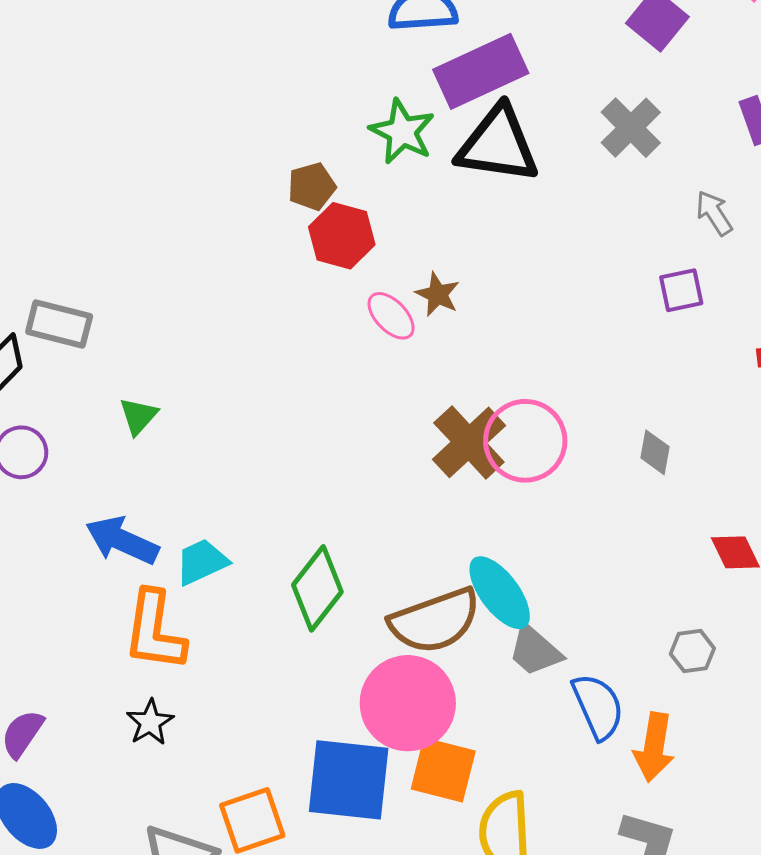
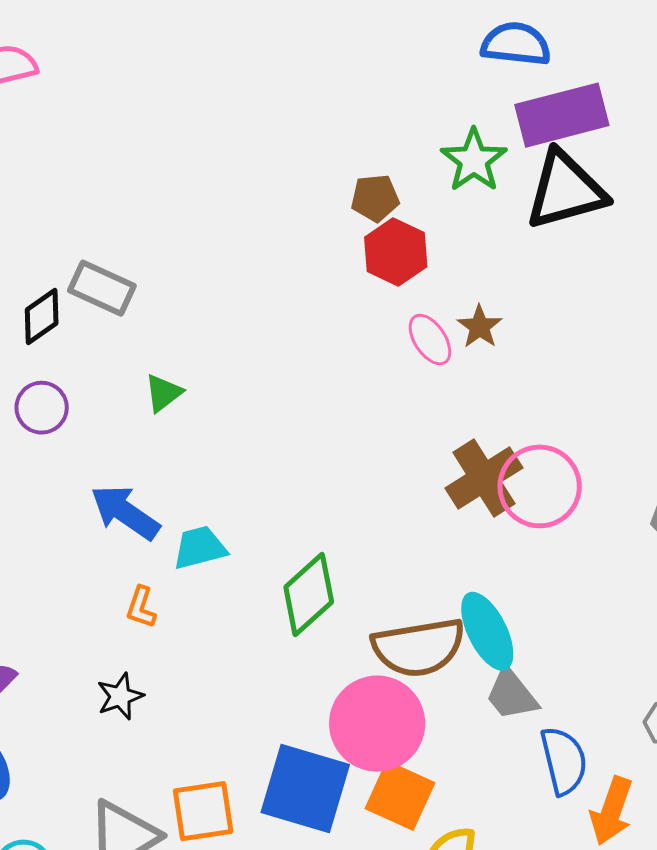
black triangle: (498, 145) -> (566, 190), turned -34
orange L-shape: (155, 631) -> (141, 607), size x0.5

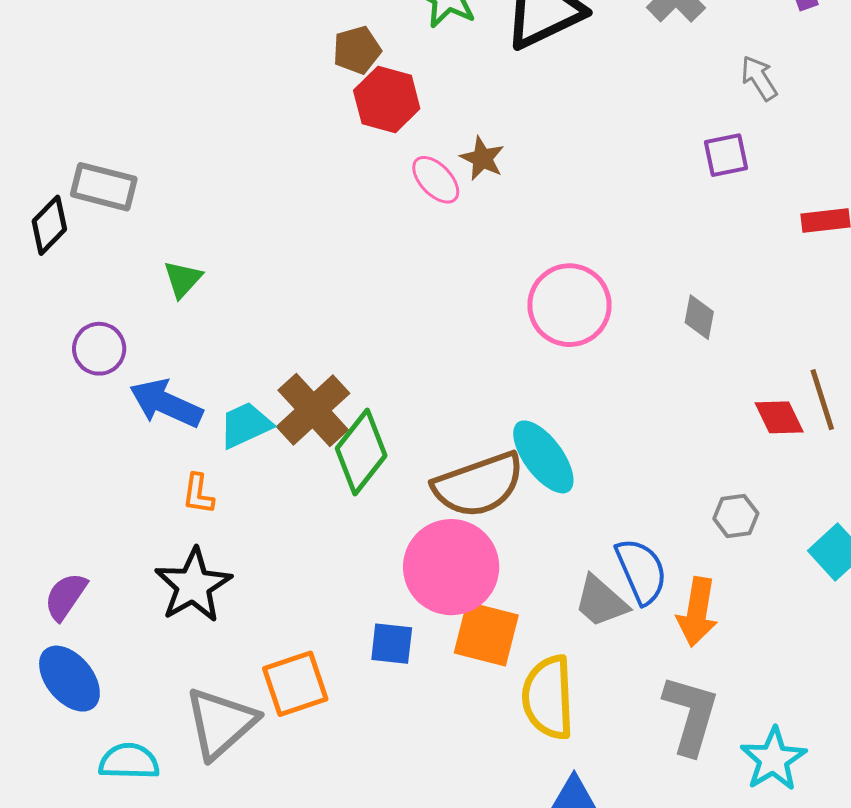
purple circle: (42, 408) -> (99, 349), moved
brown cross: (484, 478) -> (313, 410), moved
gray trapezoid: (512, 694) -> (601, 602), moved
black star: (120, 696) -> (193, 585), size x1.6
blue square: (305, 789) -> (392, 644), size x0.5

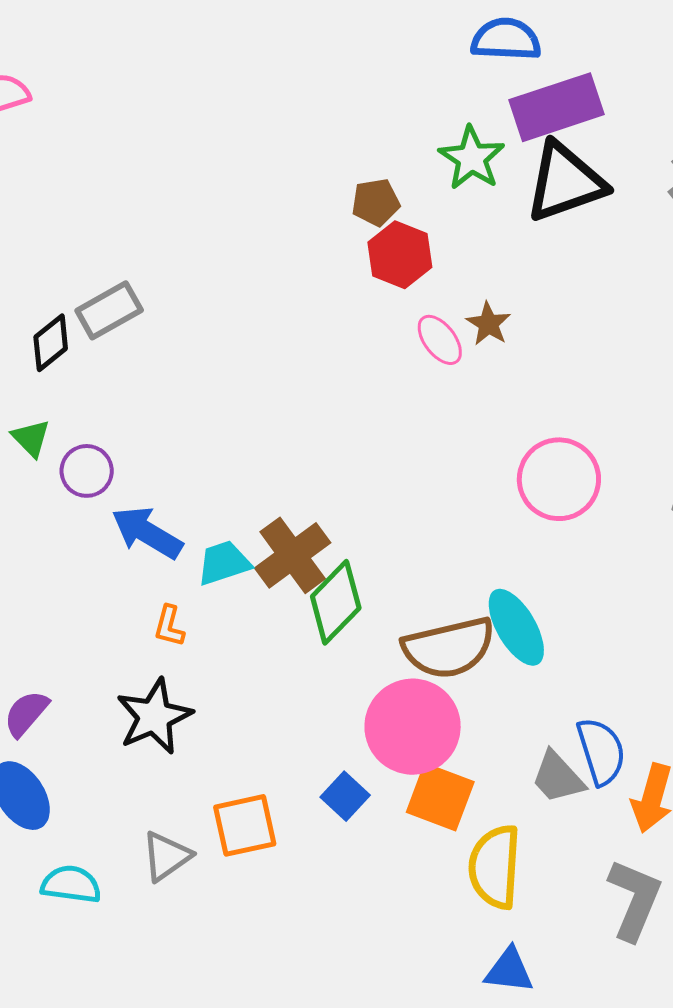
gray rectangle: (104, 187) -> (109, 310), turned -50
green triangle: (183, 279) -> (31, 438), moved, turned -33
blue square: (392, 644) -> (345, 796), turned 30
gray triangle: (221, 723) -> (166, 856), size x0.7

